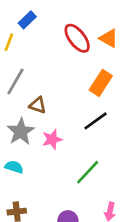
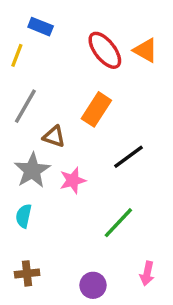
blue rectangle: (27, 20) -> (41, 27), turned 66
orange rectangle: (101, 83) -> (96, 109), moved
cyan semicircle: (14, 167) -> (24, 216), turned -96

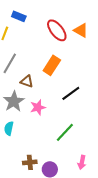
brown cross: (27, 273) -> (30, 162), moved

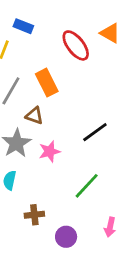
orange triangle: (81, 30) -> (110, 33), moved
orange rectangle: (52, 65) -> (47, 83), moved, turned -60
brown cross: (30, 162) -> (34, 215), moved

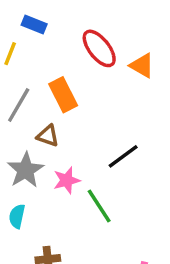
orange triangle: (110, 33) -> (142, 66), moved
green line: (87, 186) -> (99, 206), moved, turned -76

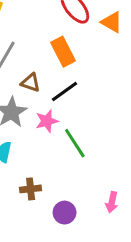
orange rectangle: (63, 95) -> (63, 52), moved
black line: (123, 156) -> (65, 92), moved

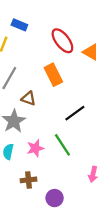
black line: (65, 92) -> (75, 113), moved
pink star: (47, 121) -> (35, 148), moved
pink arrow: (112, 202) -> (93, 174), moved

